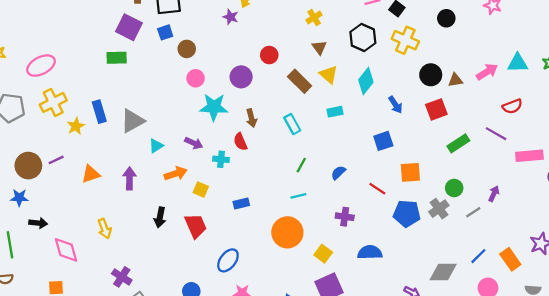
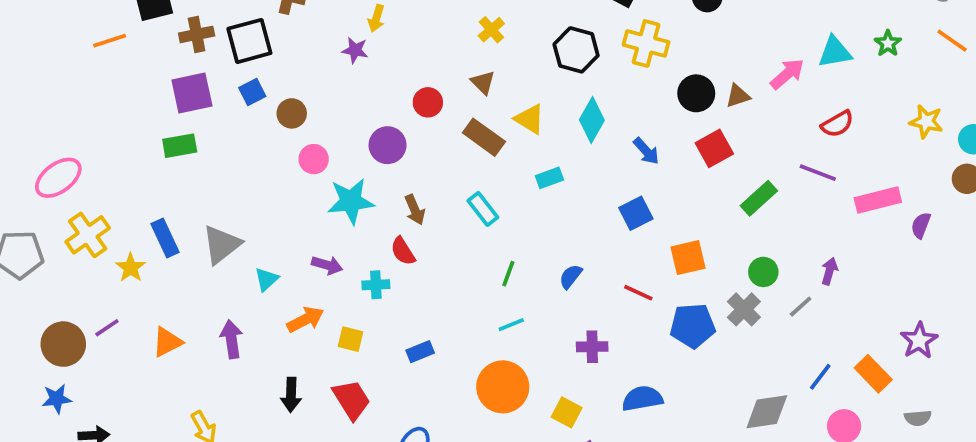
purple square: (129, 27) -> (192, 93), turned -30
brown triangle: (319, 47) -> (483, 82), moved

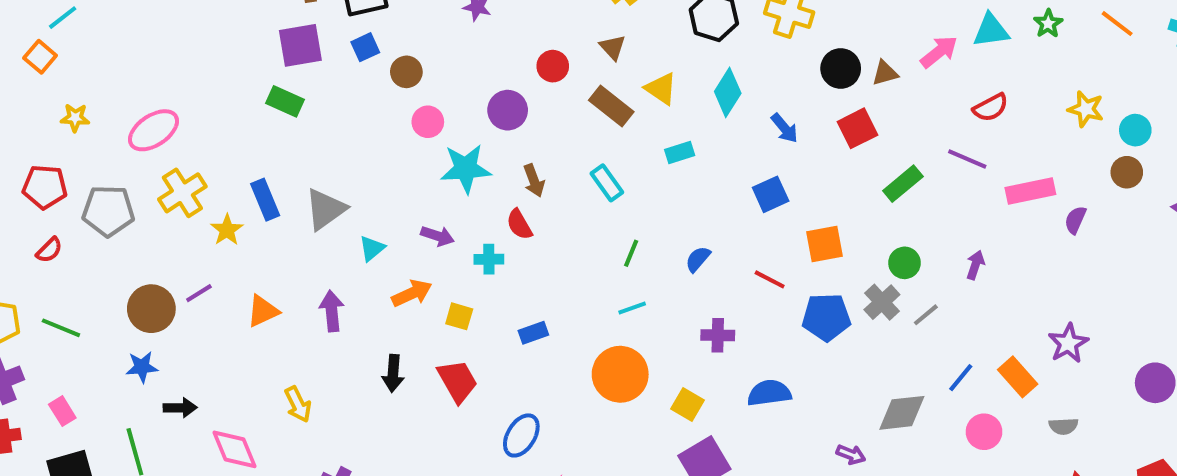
green rectangle: (180, 146) -> (285, 101), turned 32
gray line: (801, 307) -> (926, 315), moved

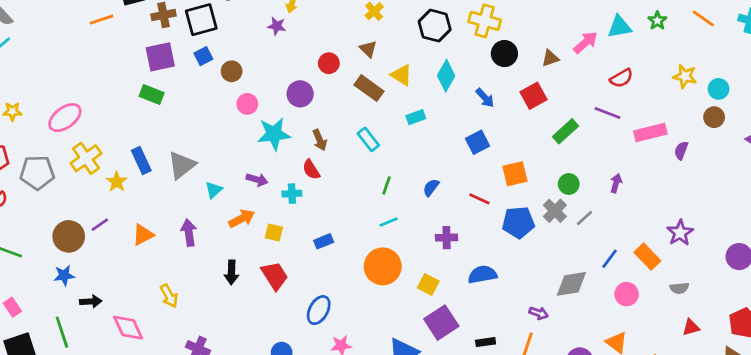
black circle: (841, 68) -> (504, 54), moved

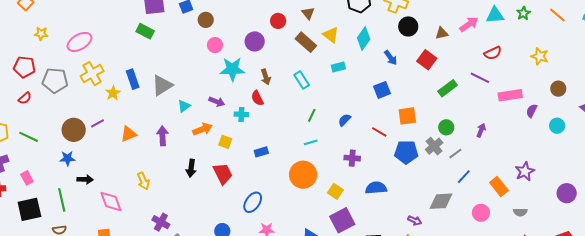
cyan circle: (719, 89) -> (557, 126), moved
red square: (534, 96) -> (427, 60), turned -30
blue line: (610, 259) -> (464, 177), moved

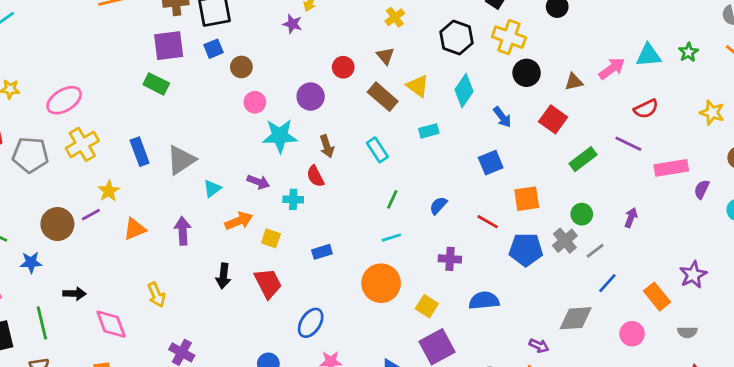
yellow star: (113, 93) -> (109, 191), moved
blue star: (67, 158) -> (31, 262), moved

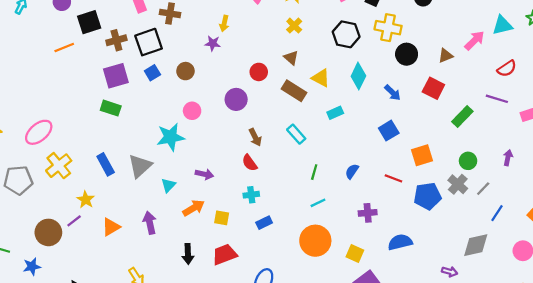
brown circle: (241, 67) -> (185, 71), moved
cyan star: (280, 136) -> (171, 137), moved
cyan cross: (293, 199) -> (251, 195), moved
red trapezoid: (268, 283) -> (225, 254), turned -75

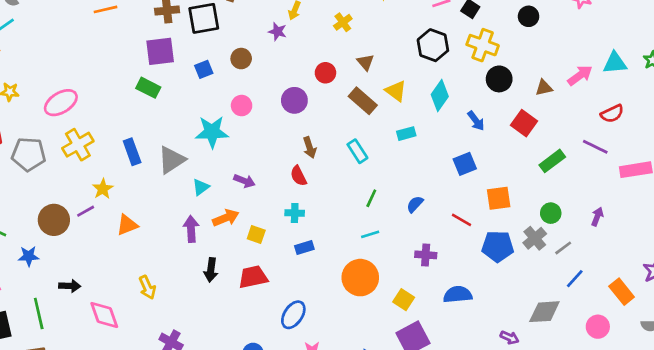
yellow cross: (294, 26) -> (343, 22), moved
blue square: (152, 73) -> (204, 69), moved
purple arrow: (150, 223) -> (191, 229), moved

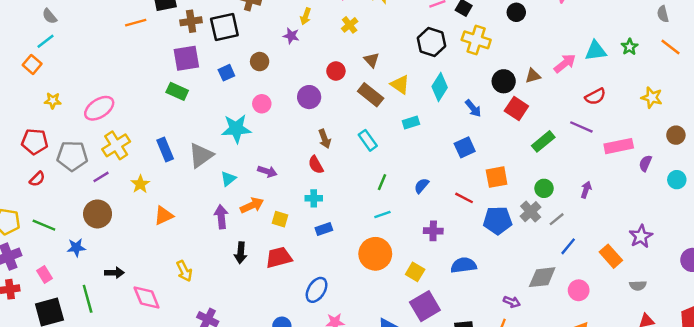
black circle: (499, 79) -> (504, 81), moved
purple line: (86, 211) -> (101, 177), moved
pink circle: (598, 327) -> (579, 290), moved

